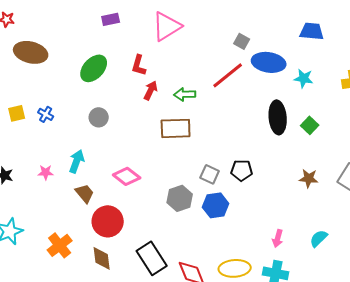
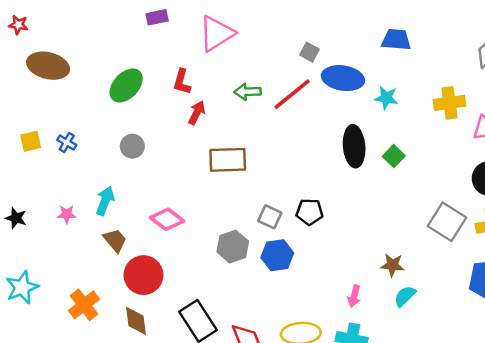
purple rectangle: (111, 19) -> (157, 17), moved
green arrow: (185, 94) -> (248, 92), moved
brown star: (309, 178) -> (393, 265), moved

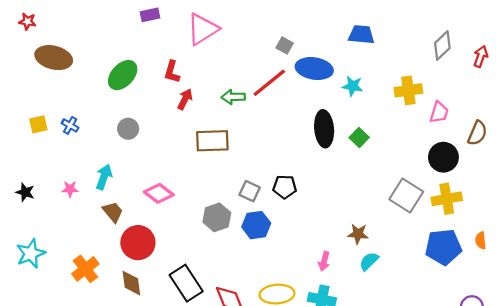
green arrow: (248, 92) -> (233, 97), moved

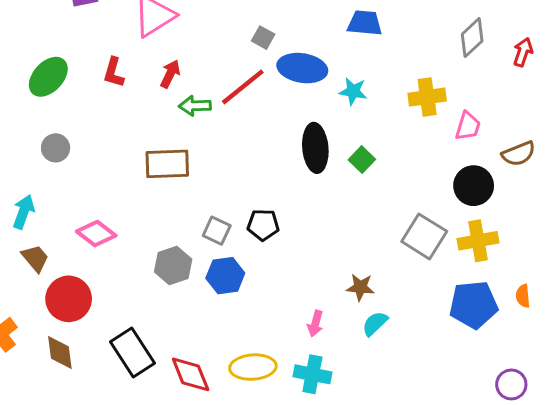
red arrow: (185, 99) -> (170, 74), moved
brown semicircle: (477, 133) -> (519, 154), turned 45

